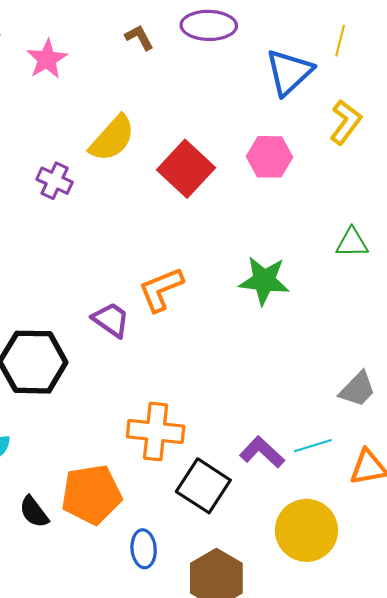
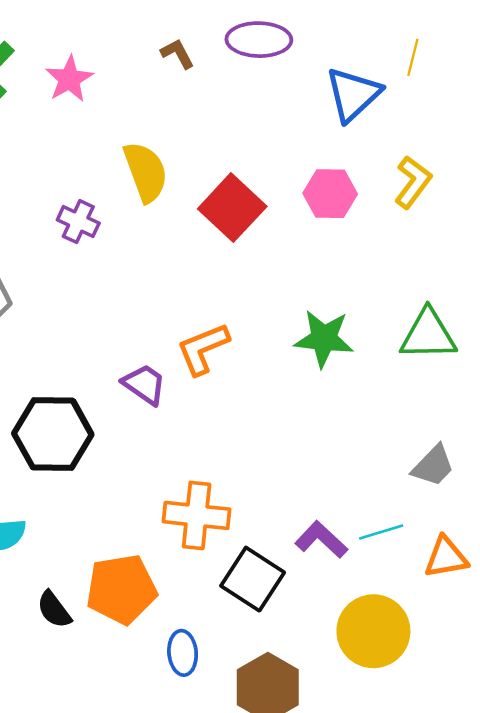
yellow L-shape: (346, 122) -> (413, 182), moved
yellow semicircle: (112, 138) -> (146, 172), turned -62
green triangle: (352, 243) -> (428, 335), moved, size x1.5

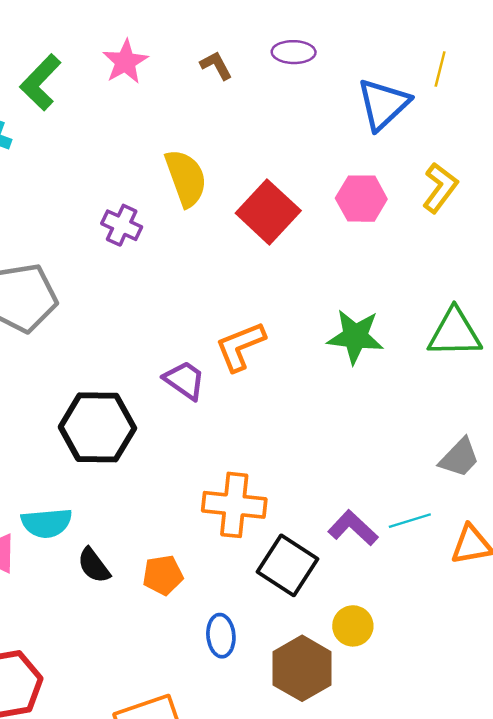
purple ellipse: (259, 40) -> (294, 52), size x0.7
pink star: (69, 79) -> (125, 62), moved
orange pentagon: (121, 589) -> (163, 575), size x0.6
black semicircle: (54, 610) -> (94, 565), moved
yellow circle: (373, 631) -> (353, 626), moved, size x0.6

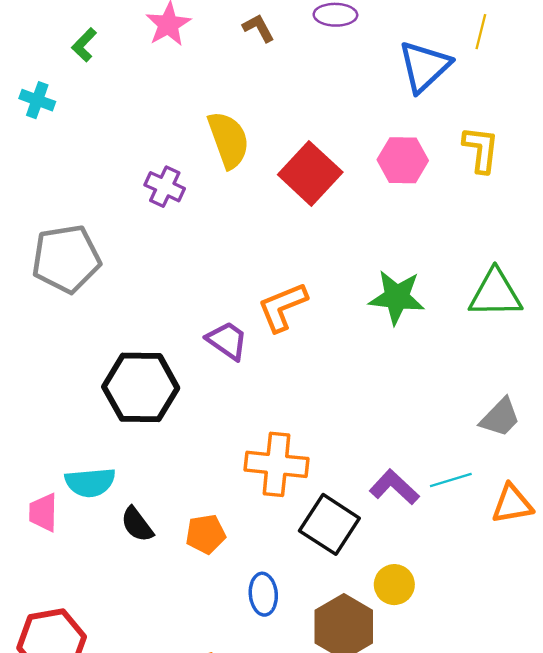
green L-shape: (41, 82) -> (84, 45), size x0.6
yellow L-shape: (440, 188) -> (481, 149), turned -30

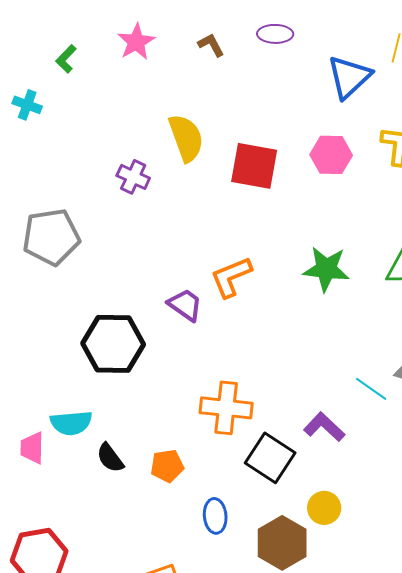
red square: (310, 173) -> (254, 166), turned -33
cyan line: (451, 480) -> (371, 389), moved, turned 52

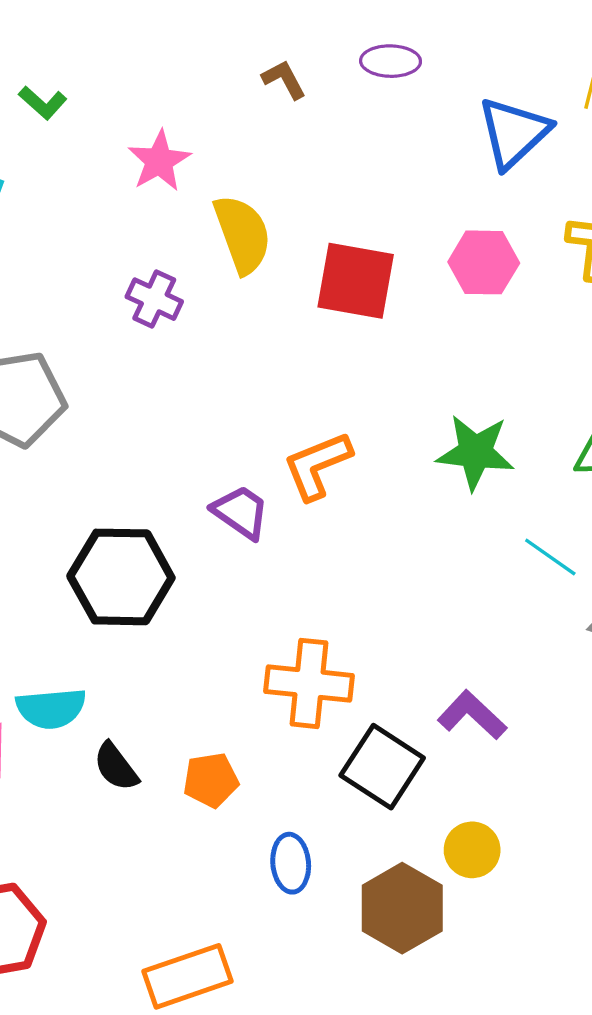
pink star: (136, 42) -> (159, 161), moved
green L-shape: (66, 59) -> (43, 103), turned -92
cyan line: (371, 389) -> (550, 557), moved

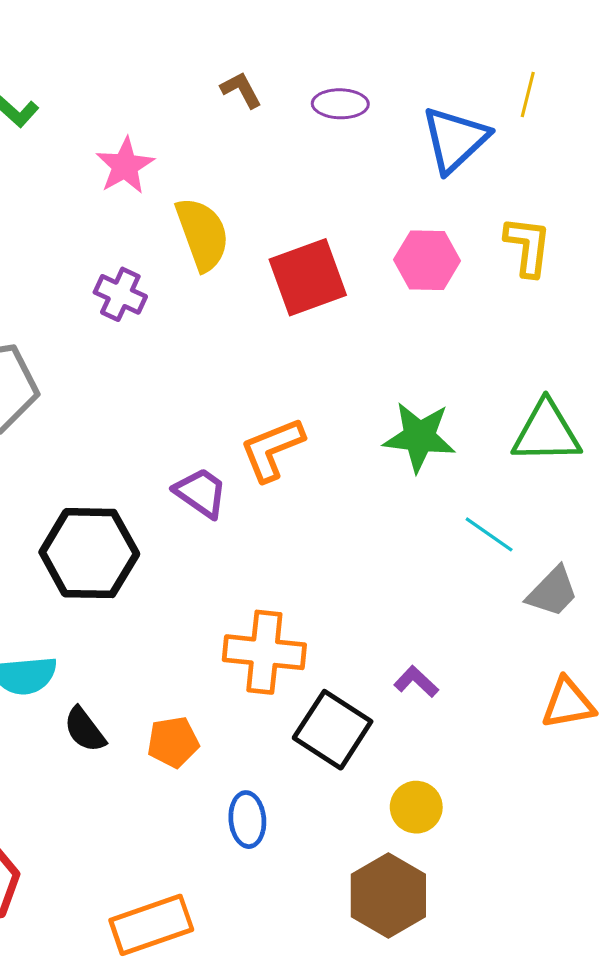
purple ellipse: (391, 61) -> (340, 104), moved
red square: (356, 281) -> (308, 277), turned -30
purple L-shape: (472, 715) -> (416, 682), size x0.7
brown hexagon: (402, 908) -> (388, 895), moved

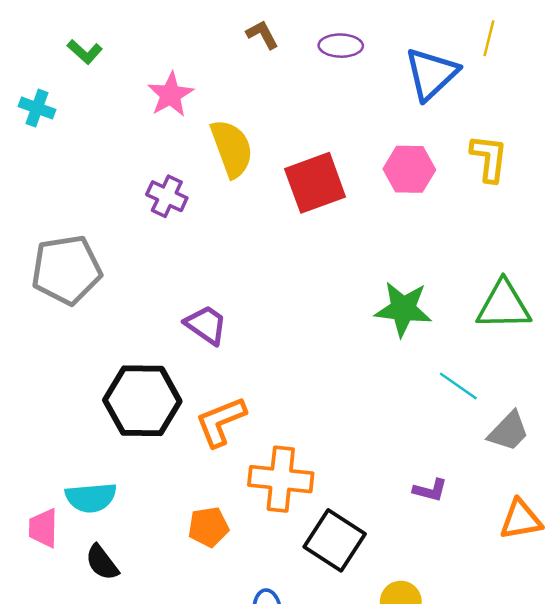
orange L-shape: (272, 449) -> (221, 422), moved
purple trapezoid: (201, 493) -> (206, 325), moved
purple L-shape: (416, 682) -> (430, 490), moved, turned 152
black semicircle: (85, 730) -> (102, 562), moved
orange pentagon: (173, 742) -> (208, 527), moved

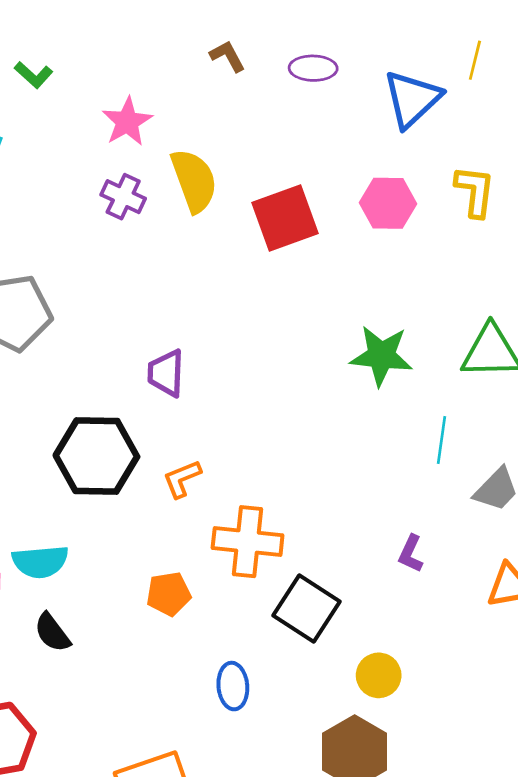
purple cross: (167, 196) -> (123, 197), moved
purple trapezoid: (206, 325) -> (166, 373), turned -123
cyan line: (458, 386) -> (441, 440), turned 63
orange L-shape: (221, 422) -> (182, 479), size x0.7
purple L-shape: (430, 490) -> (411, 554), turned 100

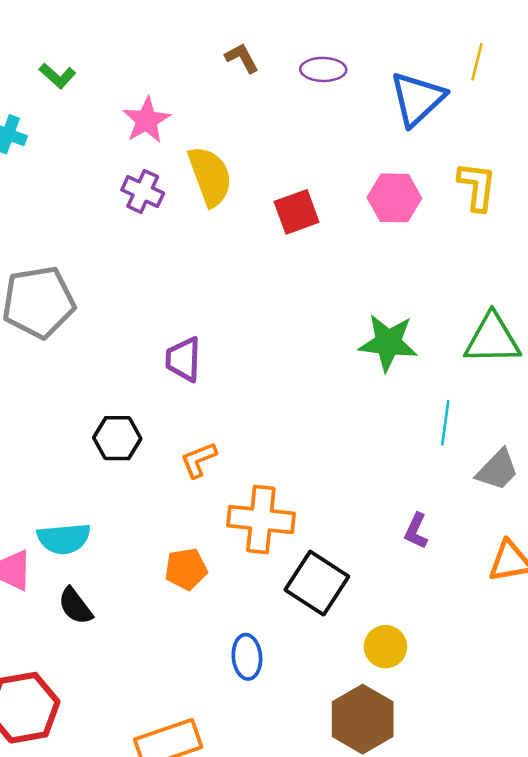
red square: (285, 218) -> (297, 212), size x0.7
black hexagon: (96, 456) -> (117, 438), size x0.6

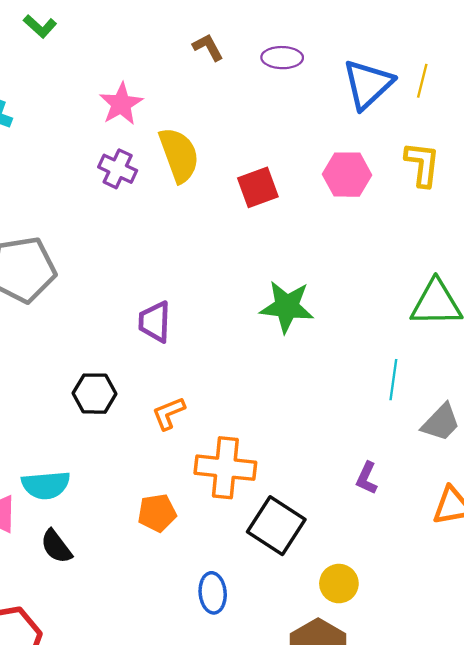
yellow line: (477, 62) -> (422, 81), moved
green L-shape: (57, 76) -> (40, 26), moved
green star: (388, 343) -> (287, 307), moved

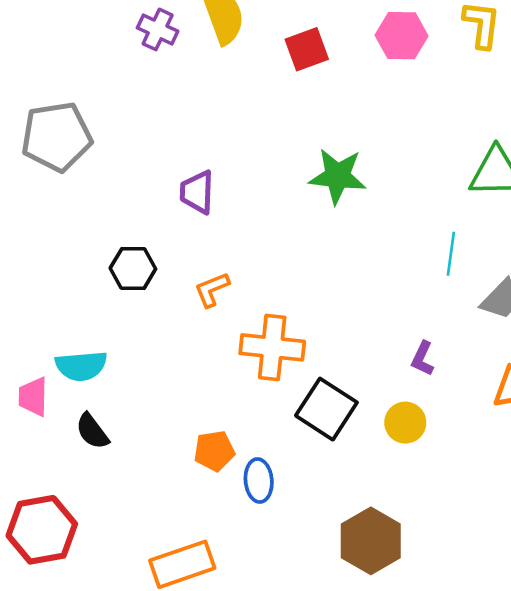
orange pentagon: (157, 513) -> (214, 451), moved
yellow circle: (339, 584) -> (405, 423), moved

